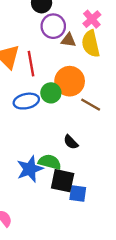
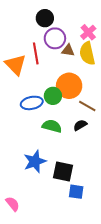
red line: (31, 64) -> (36, 53), moved
black semicircle: (71, 142) -> (80, 125), moved, turned 104
green semicircle: (50, 162) -> (52, 126), moved
blue square: (78, 194) -> (76, 192), moved

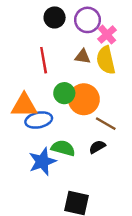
purple circle: (55, 38) -> (87, 20), moved
orange triangle: (16, 65) -> (24, 105), moved, turned -45
green circle: (53, 96) -> (64, 93), moved
blue star: (35, 161) -> (42, 162), moved

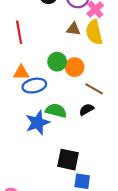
red line: (44, 60) -> (19, 32), moved
orange circle: (84, 99) -> (75, 67), size x0.7
orange triangle: (24, 105) -> (21, 73), size x0.7

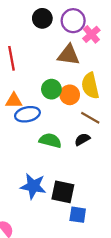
brown triangle: (73, 29) -> (69, 55), size x1.5
yellow semicircle: (94, 32) -> (90, 86), moved
blue star: (38, 123) -> (33, 186), moved, turned 30

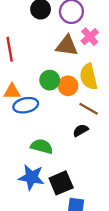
pink cross: (91, 34) -> (90, 37), moved
green semicircle: (50, 141) -> (42, 146), moved
black square: (63, 192) -> (61, 183), turned -35

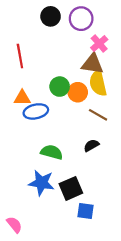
brown triangle: (67, 46) -> (92, 64), moved
black semicircle: (81, 130) -> (91, 145), moved

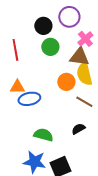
black circle: (51, 16) -> (43, 26), moved
green circle: (60, 87) -> (50, 47), moved

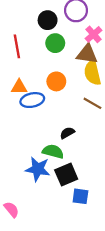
orange circle: (66, 82) -> (56, 81), moved
black semicircle: (78, 129) -> (67, 133), moved
green semicircle: (43, 135) -> (53, 151), moved

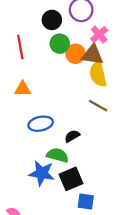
orange circle: (56, 81) -> (76, 54), moved
blue ellipse: (32, 100) -> (41, 124), moved

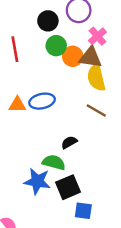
orange triangle: (23, 89) -> (17, 105), moved
blue ellipse: (41, 124) -> (42, 101), moved

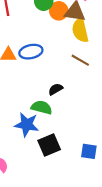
black square: (68, 187) -> (49, 145), moved
blue square: (83, 211) -> (89, 151), moved

